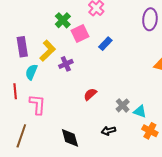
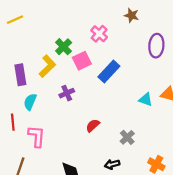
blue rectangle: (105, 44) -> (109, 72), size x1.5
yellow L-shape: (48, 51) -> (47, 66), moved
cyan triangle: (140, 112) -> (146, 100), moved

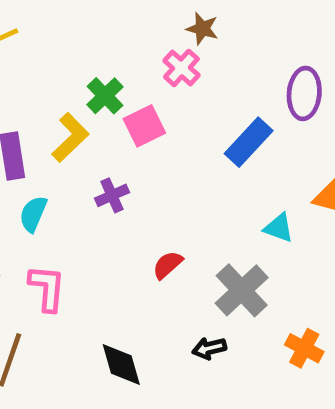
brown star: (132, 15) -> (202, 29), moved
blue rectangle: (109, 72) -> (249, 142), moved
cyan triangle: (146, 100) -> (279, 228), moved
gray cross: (127, 137) -> (242, 290), size x1.6

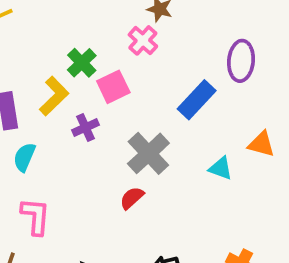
purple cross: (112, 195) -> (85, 128), moved
gray cross: (242, 290) -> (148, 153), moved

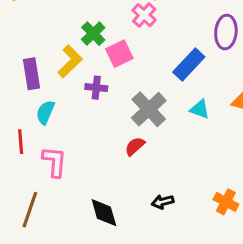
purple cross: (85, 128) -> (96, 88), turned 30
cyan triangle: (221, 168) -> (200, 109), moved

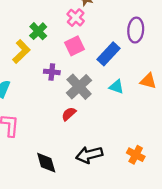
pink square: (119, 54) -> (74, 46), moved
purple cross: (96, 88) -> (52, 72), moved
black arrow: (163, 202) -> (89, 155), size x1.6

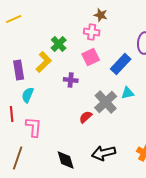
pink cross: (76, 18) -> (92, 32), turned -35
gray cross: (79, 87) -> (106, 102), moved
cyan triangle: (116, 87) -> (128, 93), turned -32

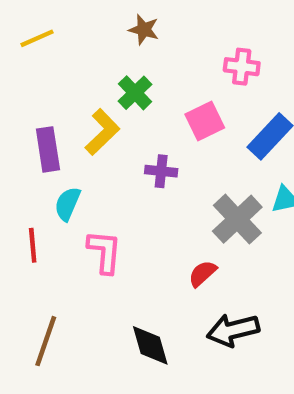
brown star: (101, 15) -> (144, 30), moved
pink cross: (92, 32) -> (242, 67), moved
red semicircle: (86, 117) -> (203, 274), moved
pink L-shape: (34, 127) -> (105, 252), moved

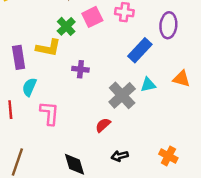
pink square: (205, 121) -> (92, 17), moved
yellow L-shape: (102, 132) -> (48, 48), turned 55
black arrow: (233, 330) -> (120, 156), size x0.6

